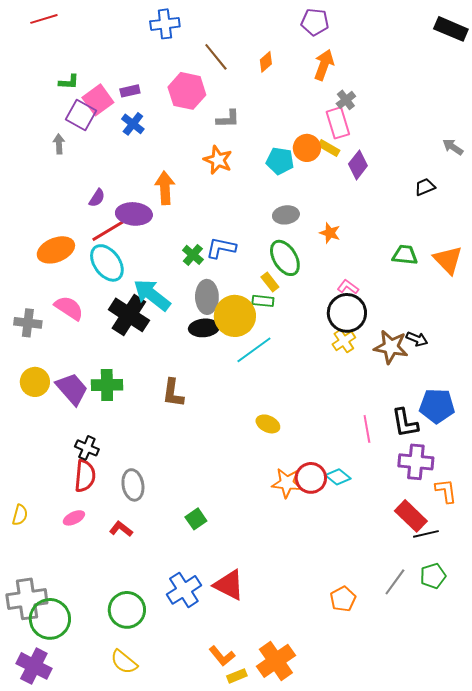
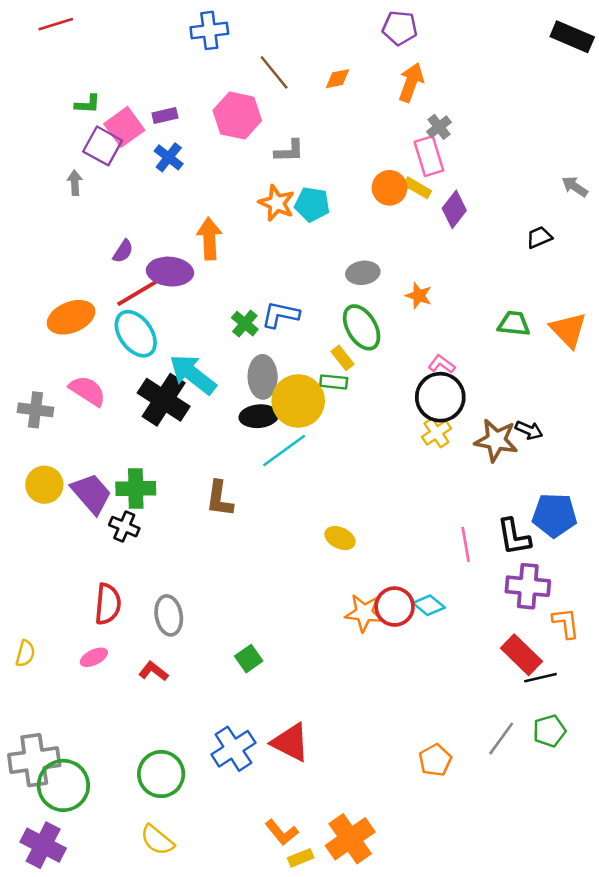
orange diamond: (266, 62) -> (337, 79), turned 30
cyan pentagon: (280, 161) -> (312, 204), moved
cyan line: (254, 350) -> (284, 450), moved
black cross: (87, 448) -> (124, 527), moved

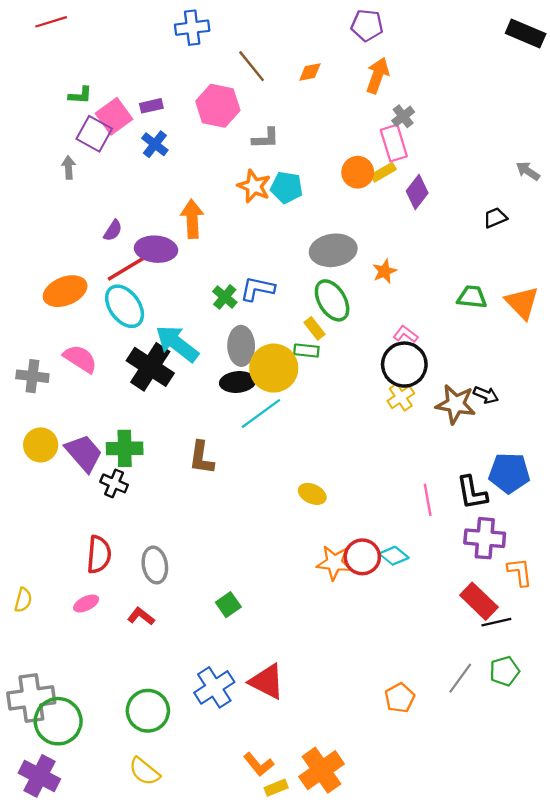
yellow rectangle: (417, 188) -> (383, 172), turned -60
gray ellipse: (363, 273) -> (333, 250), size x1.5
orange star: (419, 296) -> (384, 271), turned 30

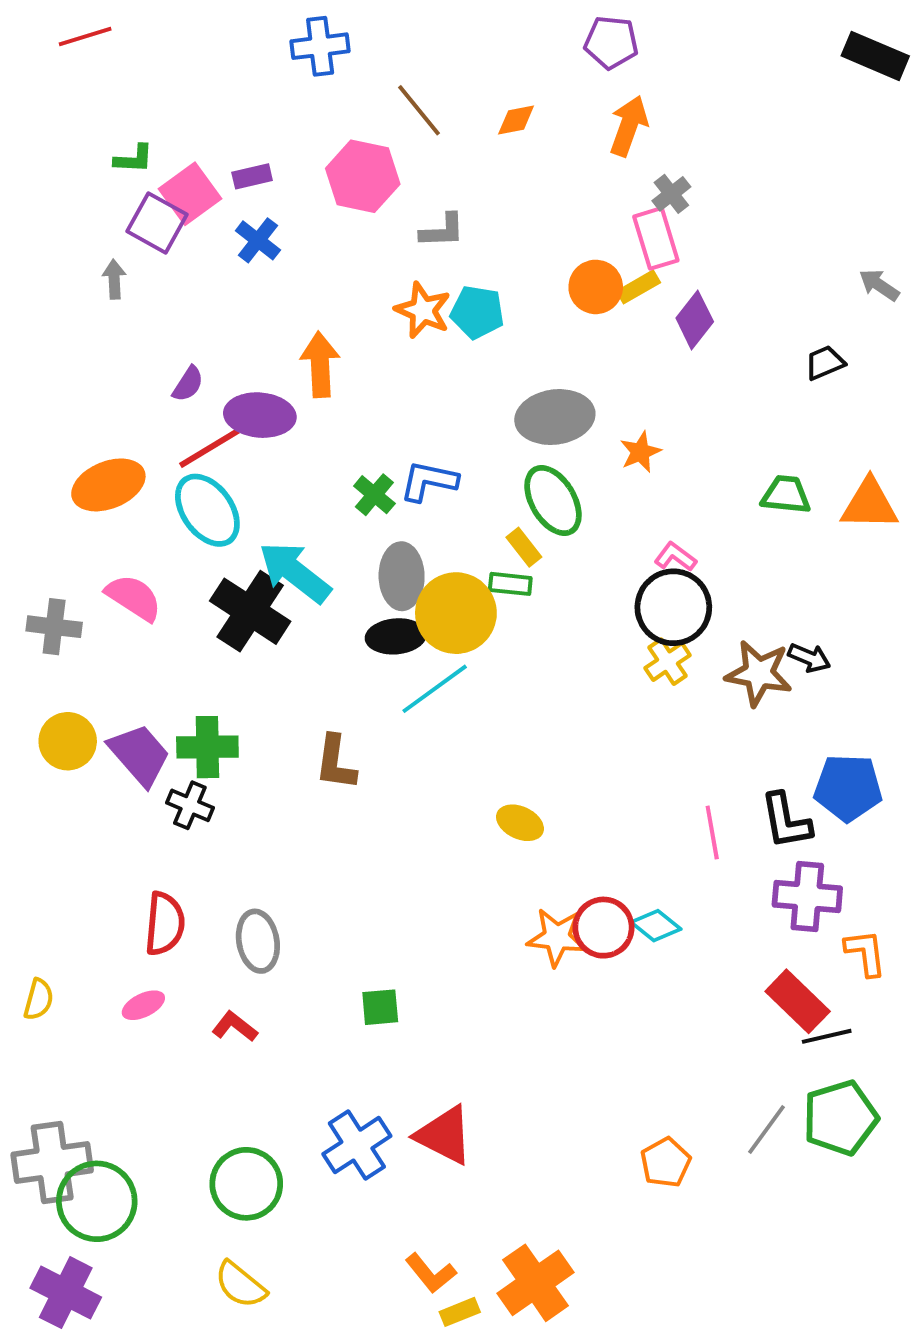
orange triangle: (522, 303) -> (869, 504), turned -45
green square: (228, 605) -> (380, 1007), turned 30
green pentagon: (505, 671) -> (840, 1118), size x1.5

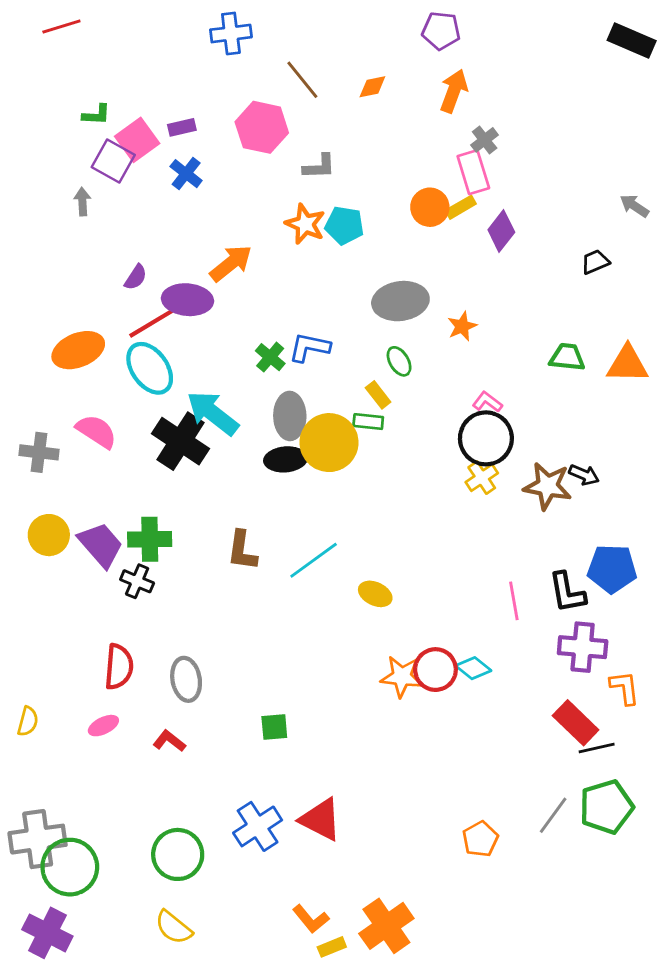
orange arrow: (320, 365) -> (231, 263), turned 54
green ellipse: (553, 501) -> (399, 361), size x0.6
cyan line: (435, 689) -> (314, 560), moved

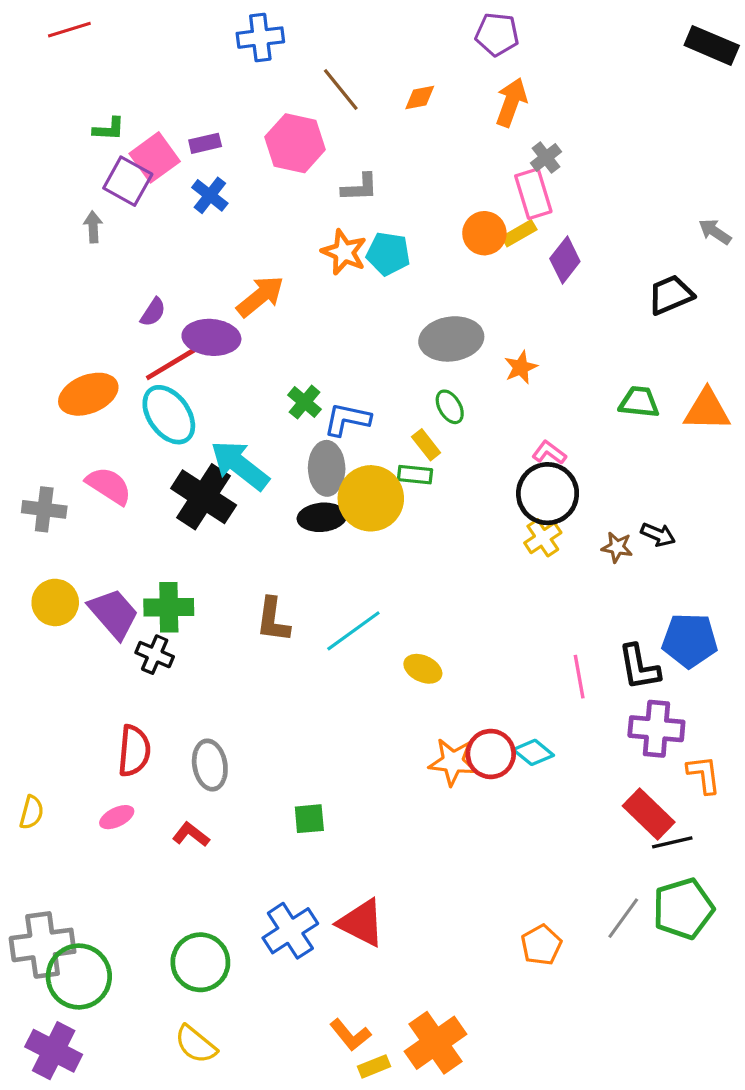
black trapezoid: (595, 262) -> (671, 295), size x1.4
blue L-shape: (309, 347) -> (347, 419), moved
brown star: (548, 486) -> (617, 547), size x0.6

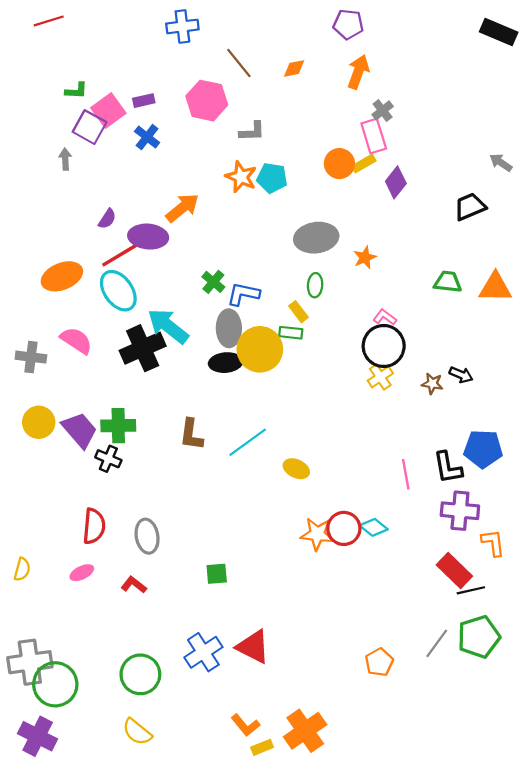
green ellipse: (450, 407) -> (315, 285), turned 35
black cross: (204, 497) -> (143, 348), turned 33

